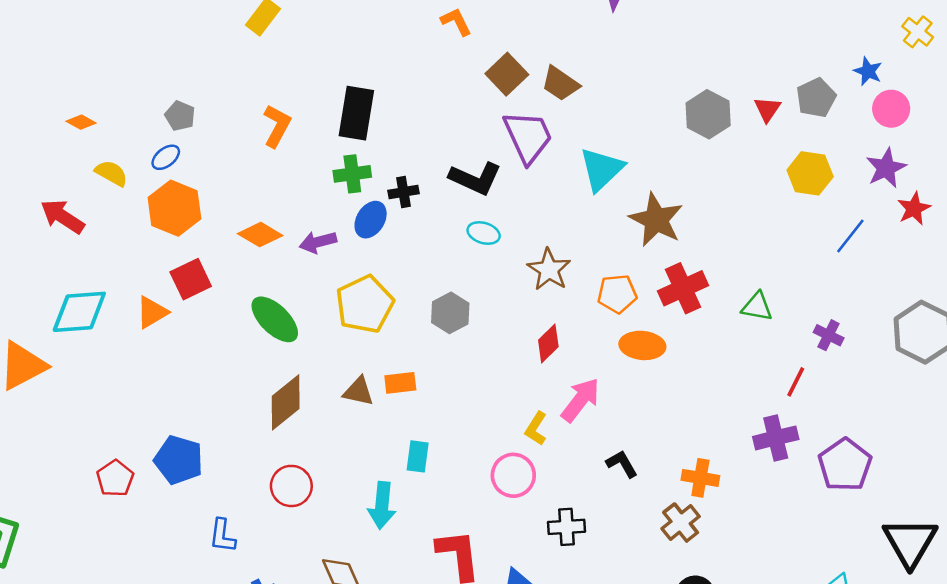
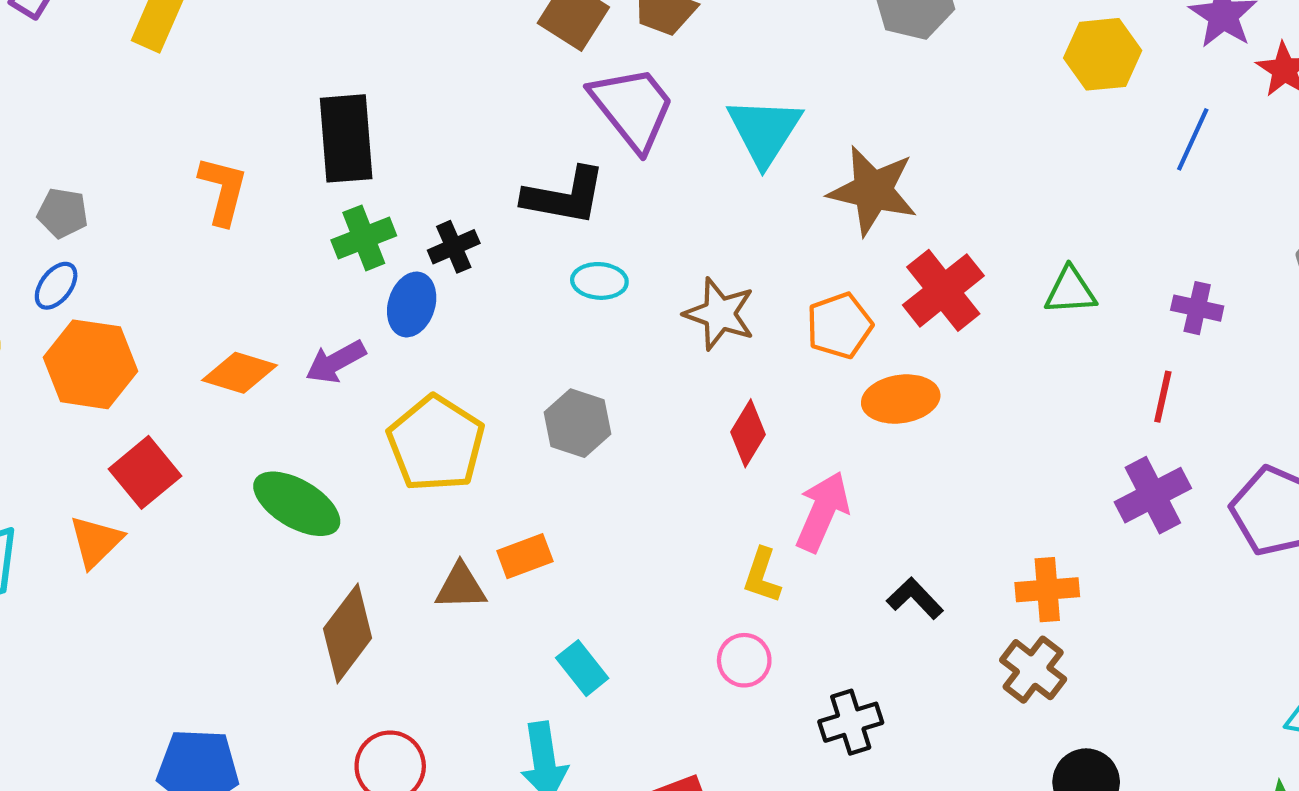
cyan rectangle: (418, 456) -> (582, 668), turned -32
pink circle: (513, 475) -> (744, 660), size x0.7

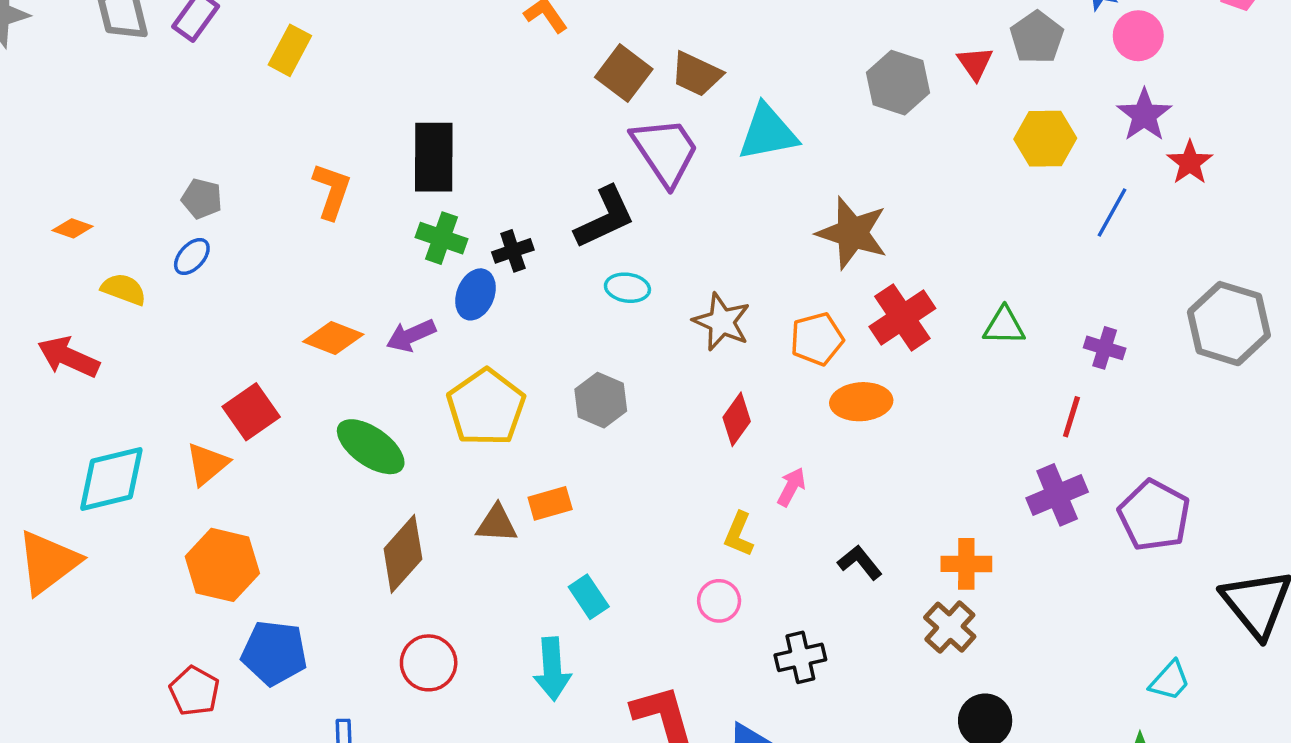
cyan triangle: (764, 131) -> (768, 133), moved, turned 42
black L-shape: (564, 196) -> (605, 217), turned -40
green cross: (364, 238) -> (442, 238), turned 36
orange hexagon: (90, 364) -> (222, 565), moved
pink arrow: (823, 512) -> (791, 487), size x0.6

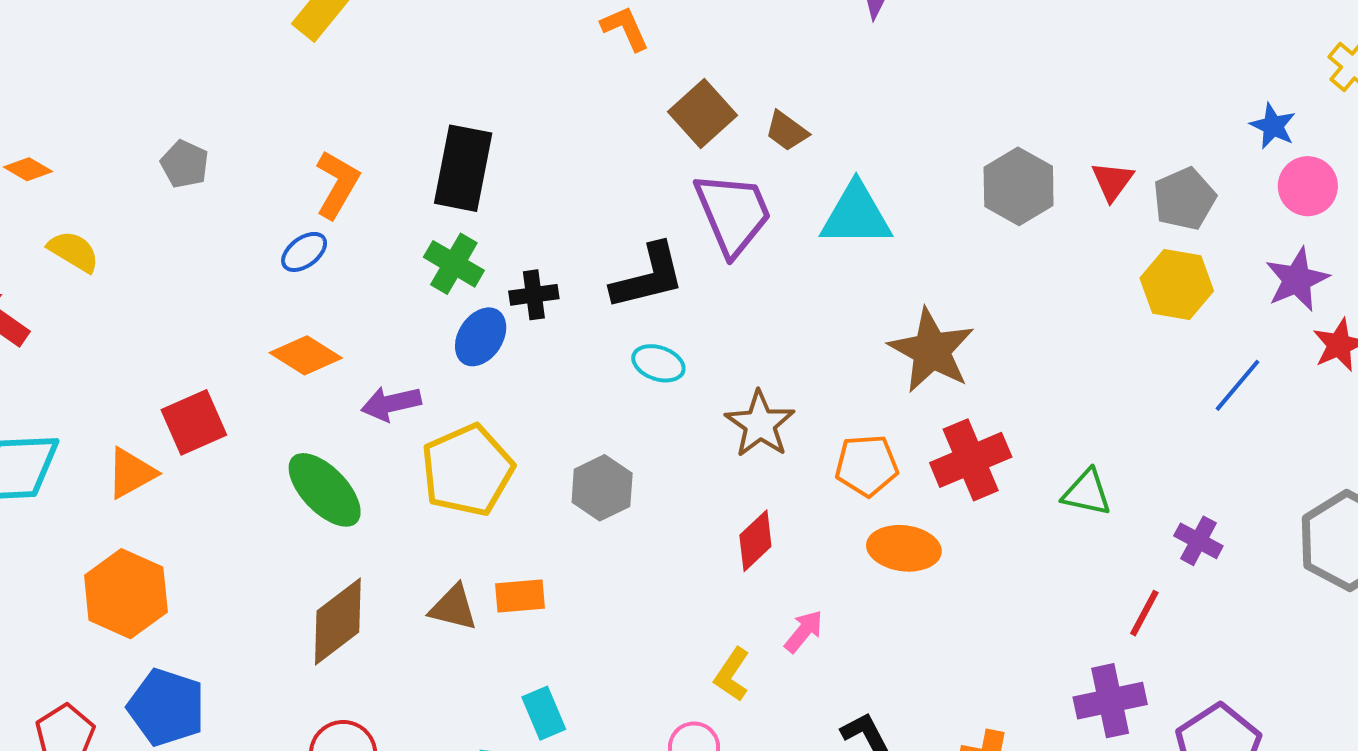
gray pentagon: (1037, 37) -> (1184, 199), moved
brown trapezoid: (696, 74) -> (787, 131), size x0.7
blue ellipse: (192, 256) -> (304, 252), moved
purple arrow: (411, 335) -> (391, 403), moved

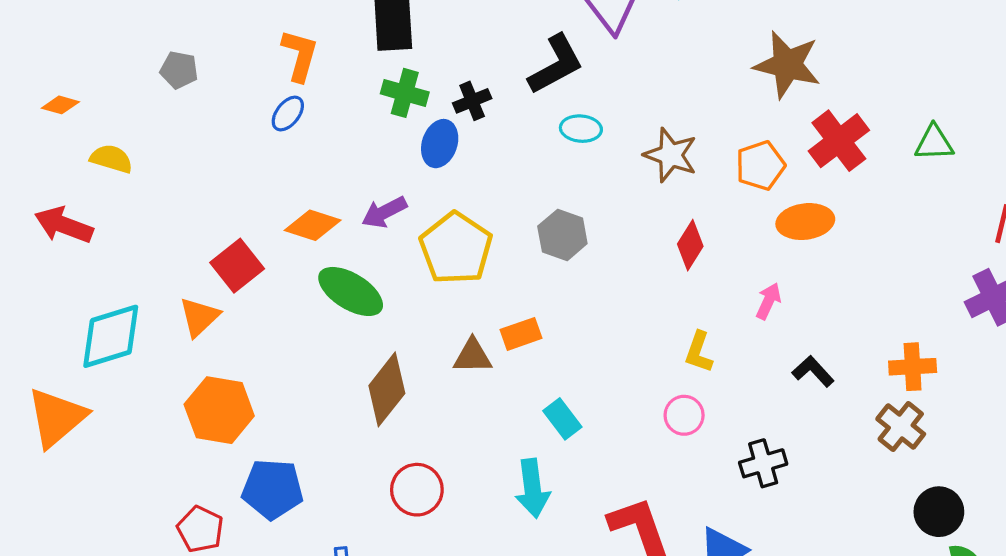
orange diamond: (306, 355) -> (313, 225), moved
pink arrow: (804, 631) -> (768, 301), moved

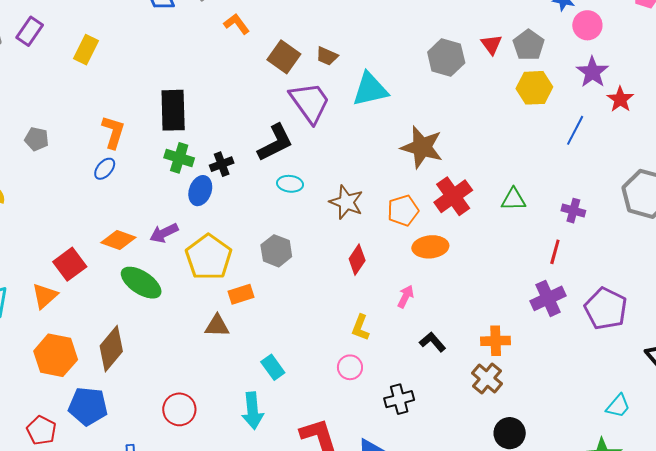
orange rectangle: (521, 334) -> (241, 294), moved
brown diamond: (387, 389) -> (111, 349), moved

